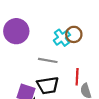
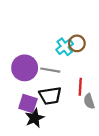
purple circle: (16, 31) -> (25, 68), moved

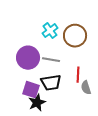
brown circle: (77, 43) -> (75, 36), size x1.5
cyan cross: (65, 47) -> (50, 31), moved

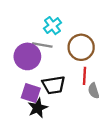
brown circle: (75, 36) -> (81, 47), moved
gray line: (51, 60) -> (42, 45), moved

